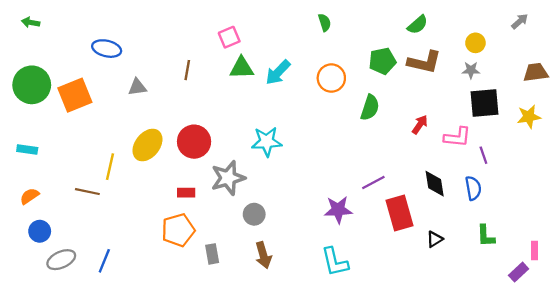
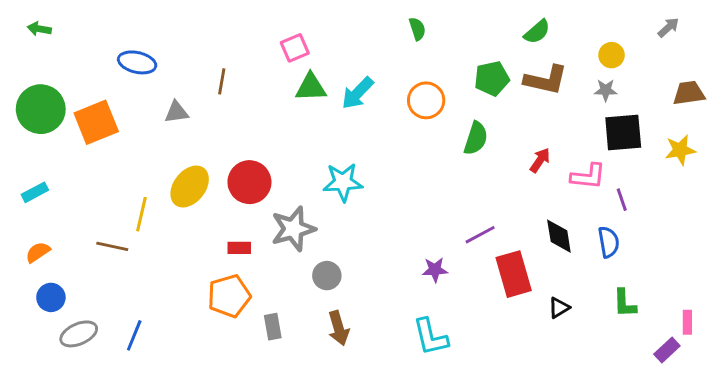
brown line: (187, 70) -> (222, 81), moved
cyan rectangle: (27, 150) -> (35, 192), turned -36
purple star: (338, 210) -> (435, 270), size x0.7

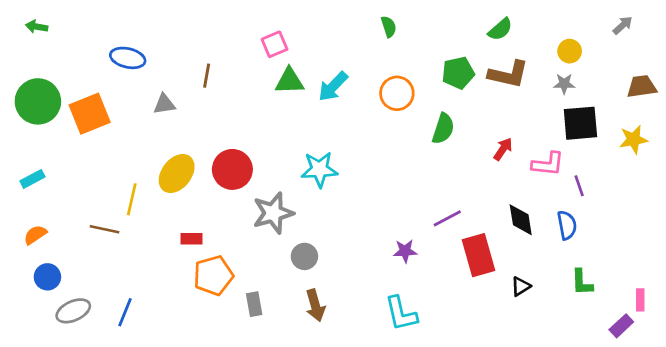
red rectangle: (239, 248) -> (192, 239), moved

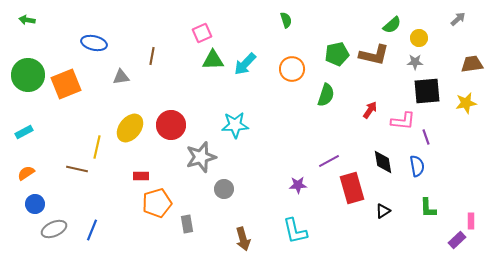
green semicircle: (500, 29) -> (392, 25), moved
brown arrow: (315, 305) -> (243, 239), moved

